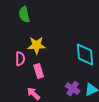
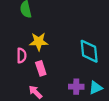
purple cross: (73, 89) -> (76, 87), turned -32

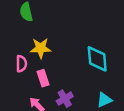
purple cross: (76, 87) -> (65, 99), moved, turned -32

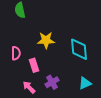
yellow star: (41, 48) -> (46, 40), moved

